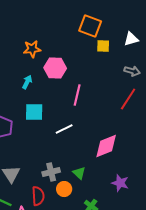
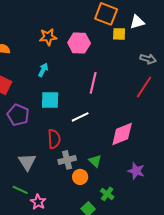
white triangle: (131, 39) -> (137, 22), moved
pink hexagon: (55, 68) -> (79, 43), moved
red semicircle: (38, 196) -> (54, 139), moved

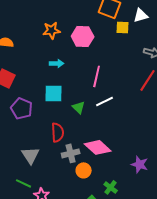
cyan arrow: (43, 70) -> (57, 63), moved, turned 64
white line: (80, 117) -> (105, 101), moved
pink diamond: (122, 134) -> (98, 147), moved, turned 64
green triangle: (95, 161) -> (79, 107), moved

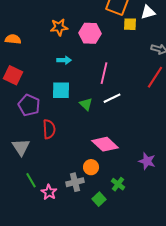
red semicircle: (58, 132) -> (49, 129), moved
gray cross: (71, 153) -> (75, 182), moved
gray triangle: (31, 155) -> (21, 147), moved
green line: (24, 183) -> (31, 180), turned 35

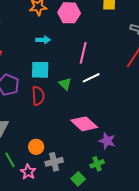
red semicircle: (49, 129) -> (38, 96), moved
purple star: (147, 161) -> (107, 141), moved
orange circle: (91, 167) -> (36, 147), moved
green cross: (118, 184) -> (97, 164), turned 32

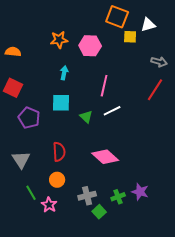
cyan arrow: (43, 40) -> (64, 73), turned -80
red semicircle: (38, 96) -> (59, 152), moved
purple star: (107, 141) -> (140, 192), moved
gray cross: (54, 162) -> (87, 196), moved

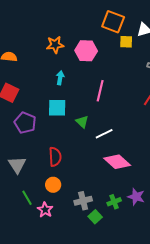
white line: (112, 111) -> (104, 134), moved
pink diamond: (105, 157) -> (117, 162), moved

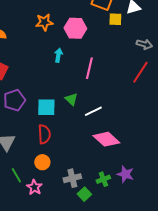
cyan arrow: (60, 78) -> (58, 55), moved
cyan square: (57, 108) -> (46, 107), moved
purple pentagon: (25, 123) -> (14, 100), turned 30

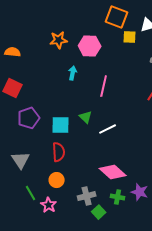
pink diamond: (106, 139) -> (113, 172), moved
green cross: (103, 179) -> (118, 197), turned 32

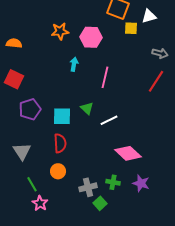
pink diamond: (113, 172) -> (128, 153), moved
green cross: (118, 197) -> (113, 182), moved
pink star: (49, 205) -> (40, 203), moved

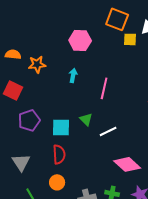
orange star: (60, 31) -> (37, 64), moved
pink hexagon: (91, 37) -> (80, 40), moved

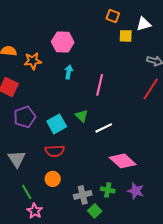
orange square: (117, 19) -> (113, 16), size x0.6
pink hexagon: (80, 40) -> (63, 42), moved
cyan square: (61, 127) -> (57, 124), turned -30
red semicircle: (59, 154) -> (55, 151), turned 90

